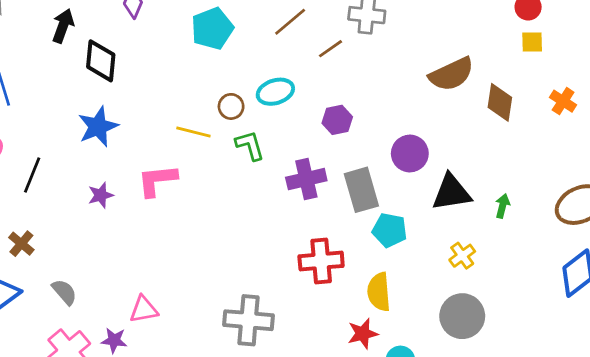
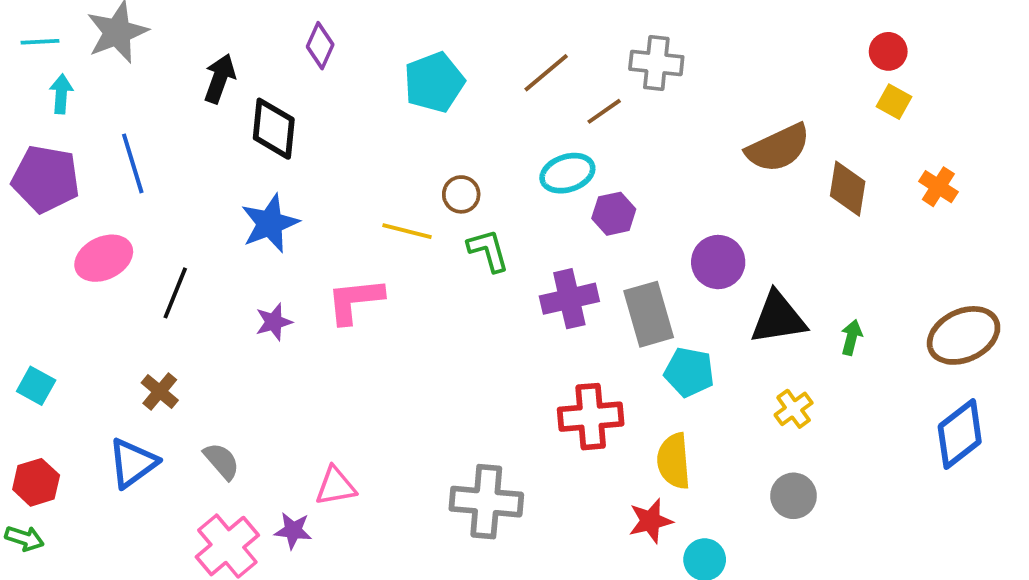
yellow square: (532, 42) -> (894, 102), turned 30
cyan ellipse: (275, 92) -> (567, 173), moved
gray circle: (462, 316) -> (794, 496), size x0.7

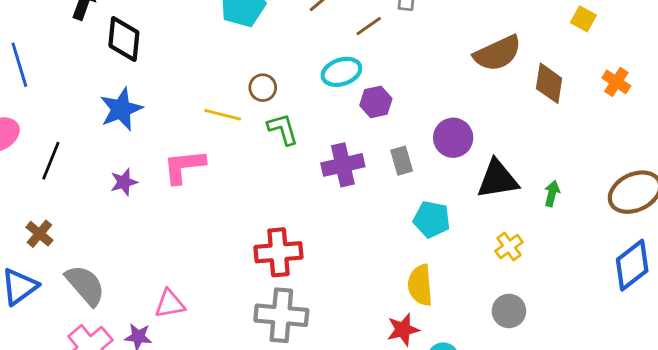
gray rectangle: (649, 314) -> (402, 161), moved, size x0.6
red cross: (591, 417) -> (278, 252), moved
gray semicircle: (222, 461) -> (85, 285), size x1.5

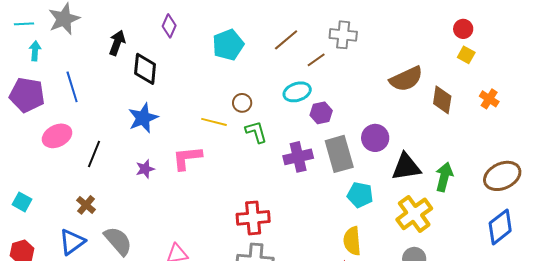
gray rectangle: (402, 161) -> (339, 154), size x1.8
green arrow: (552, 194) -> (444, 177), size x1.6
yellow cross: (509, 247) -> (414, 214), size x1.8

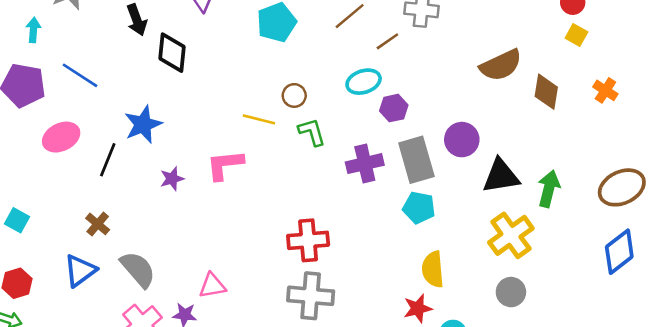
black arrow: (117, 43) -> (137, 20), turned 140
blue line: (72, 87) -> (80, 75), turned -40
blue star: (143, 118) -> (143, 124), moved
cyan pentagon: (360, 195) -> (419, 208), moved

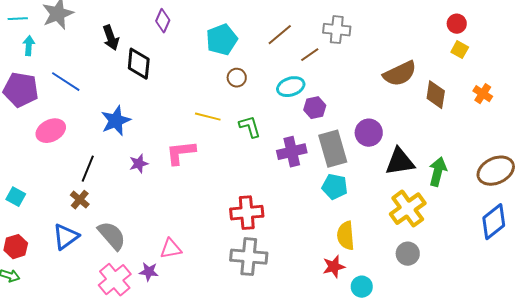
brown circle: (294, 95) -> (237, 78), moved
black line: (108, 160) -> (88, 169), moved

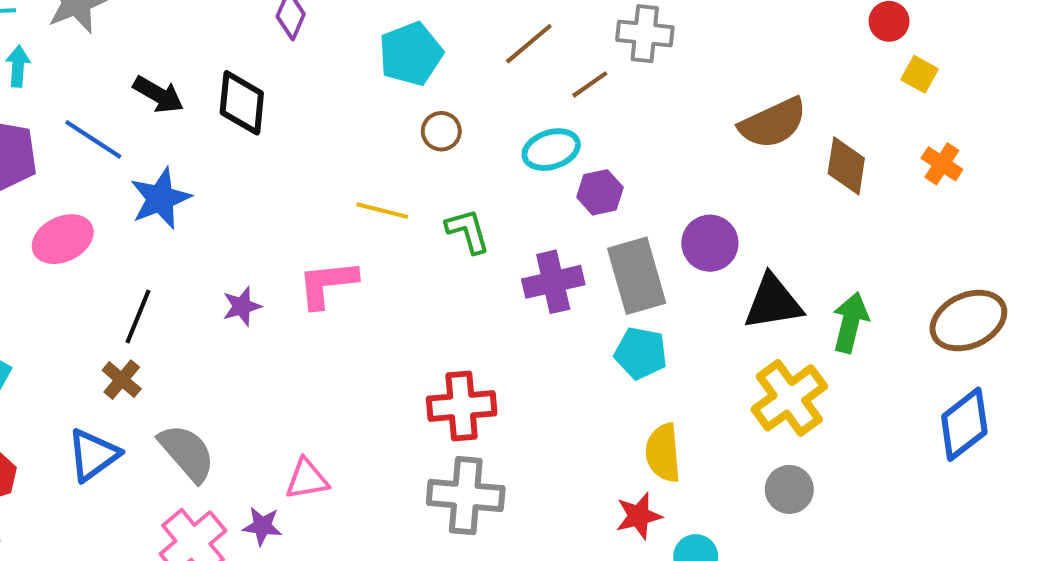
black arrow: (111, 38) -> (158, 95), moved, turned -40
yellow square: (460, 50) -> (920, 74), moved
blue star: (116, 121) -> (160, 198), moved

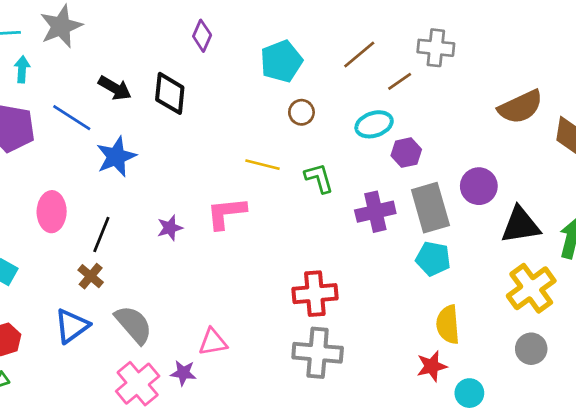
pink ellipse: (63, 239) -> (52, 212), moved, turned -63

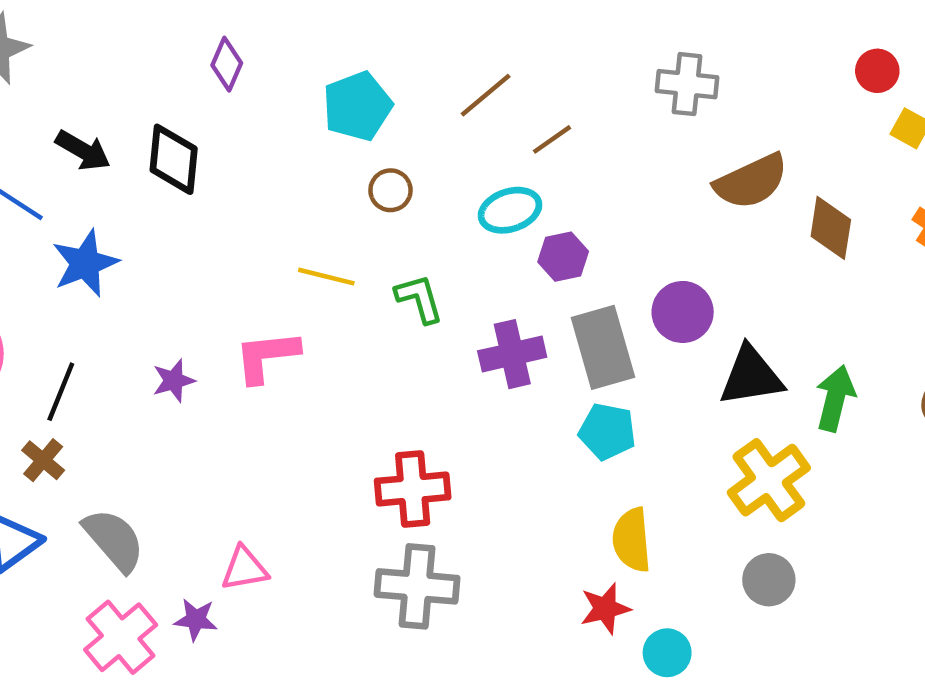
gray cross: (436, 48) -> (687, 84), moved

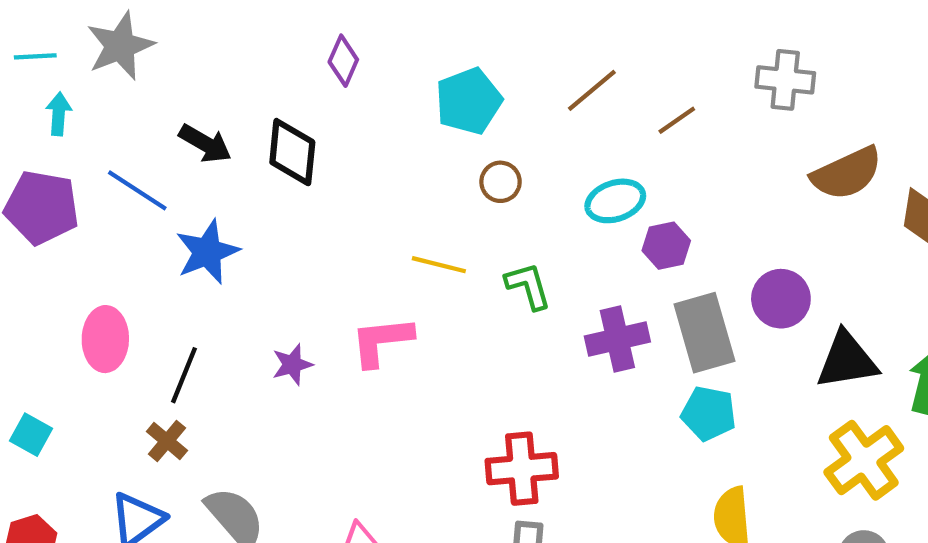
brown line: (552, 139) -> (677, 120), moved

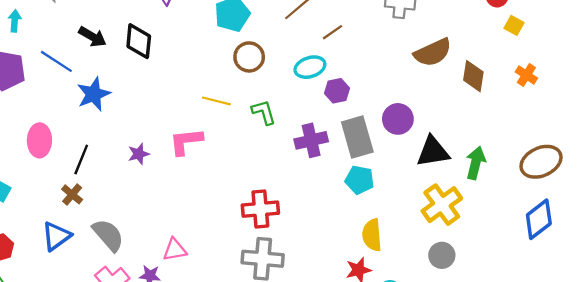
brown line: (677, 120) -> (333, 32), moved
brown circle: (501, 182) -> (249, 57), size x1.4

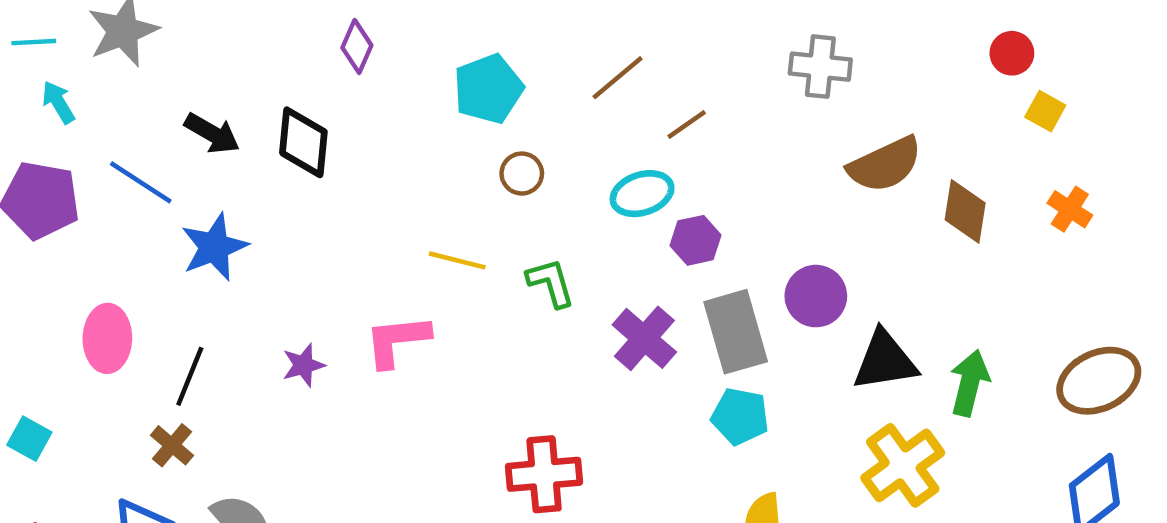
cyan arrow: (15, 21) -> (58, 102), turned -35
brown circle: (249, 57) -> (522, 174), size x0.7
purple cross: (311, 140) -> (644, 338), turned -36

